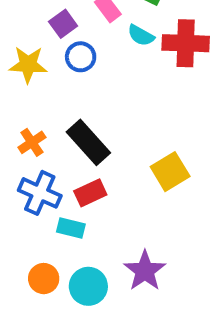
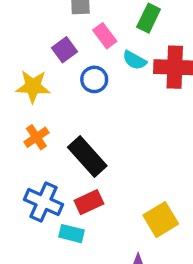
blue circle: (81, 57) -> (94, 79), moved
orange cross: (32, 142) -> (36, 137), moved
yellow square: (170, 172) -> (161, 220), moved

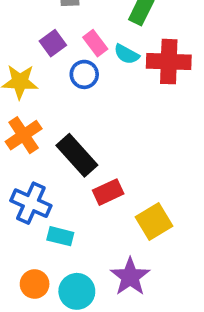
pink rectangle: (105, 36) -> (95, 43), moved
orange cross: (36, 137) -> (24, 135), size x1.4
red rectangle: (89, 202) -> (108, 192), moved

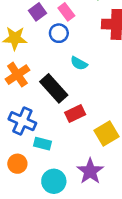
cyan semicircle: (126, 54) -> (79, 63), moved
orange circle: (35, 284) -> (17, 164), moved

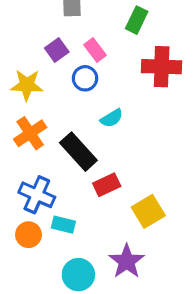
cyan semicircle: (79, 63) -> (112, 118), turned -60
orange circle: (17, 164) -> (28, 235), moved

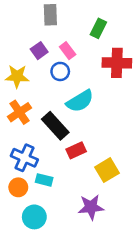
cyan semicircle: (112, 118) -> (80, 101), size x1.6
purple star: (127, 261) -> (91, 207), turned 30
cyan circle: (78, 275) -> (34, 217), moved

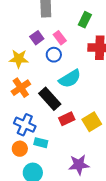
yellow square: (107, 170) -> (92, 122), moved

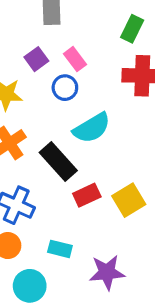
green rectangle: (85, 20) -> (132, 29), moved
cyan rectangle: (41, 143) -> (60, 249), moved

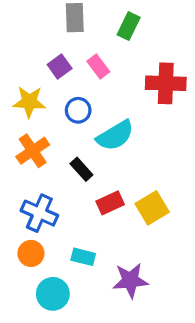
green rectangle: (132, 29) -> (129, 26), moved
blue circle: (65, 88) -> (78, 110), moved
black rectangle: (58, 162) -> (81, 169), size x0.6

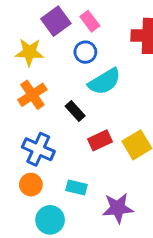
purple square: (60, 66) -> (56, 21), size x1.4
blue circle: (78, 110) -> (85, 52), moved

